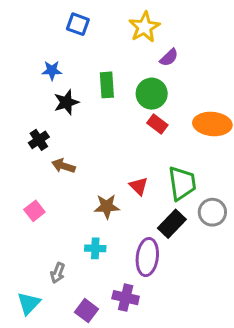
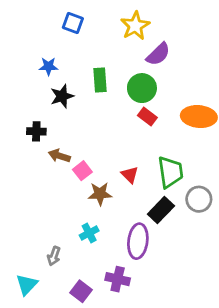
purple semicircle: (169, 57) -> (158, 54), size x1.4
black cross: (39, 140) -> (36, 131), turned 36
pink square: (34, 211) -> (82, 171), moved
cyan cross: (95, 248) -> (89, 233), turned -30

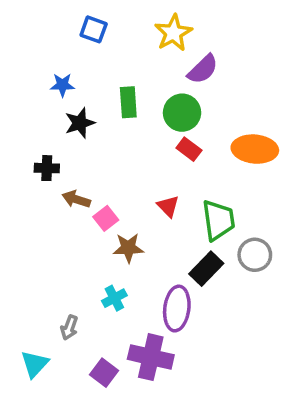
red triangle: (130, 175) -> (168, 206), moved
purple cross: (118, 279) -> (151, 357), size x1.4

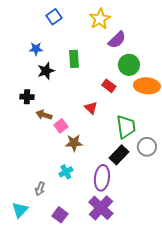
blue square: (94, 29) -> (54, 17), turned 35
green circle: (182, 113) -> (129, 65), moved
red triangle: (168, 206) -> (91, 108), moved
purple cross: (151, 357) -> (101, 208), moved, turned 30

